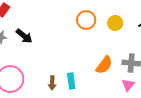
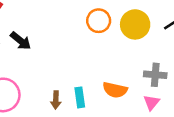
yellow circle: (115, 23) -> (135, 24), size x1.5
orange semicircle: (104, 65) -> (115, 90), moved, turned 66

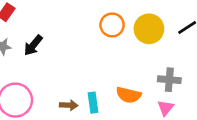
black arrow: (21, 41) -> (33, 45), turned 90
brown arrow: (56, 100) -> (69, 105), turned -90

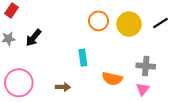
cyan rectangle: (93, 103) -> (83, 58), moved

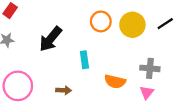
black arrow: (34, 38) -> (51, 39), moved, size x1.4

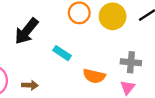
cyan rectangle: (84, 60) -> (62, 53), turned -49
brown arrow: (64, 90) -> (30, 85), moved

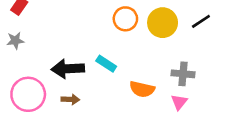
black arrow: (26, 31) -> (68, 69), moved, turned 48

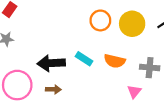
orange semicircle: (142, 89) -> (115, 61), moved
pink triangle: (179, 102) -> (134, 92), moved

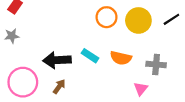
brown arrow: (53, 89) -> (59, 87), turned -56

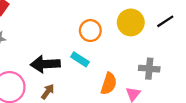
orange circle: (107, 17) -> (90, 31), moved
orange semicircle: (121, 58) -> (109, 84), moved, turned -85

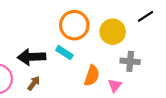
yellow circle: (131, 22) -> (113, 32), moved
orange circle: (90, 31) -> (74, 25), size x1.4

